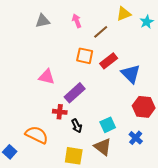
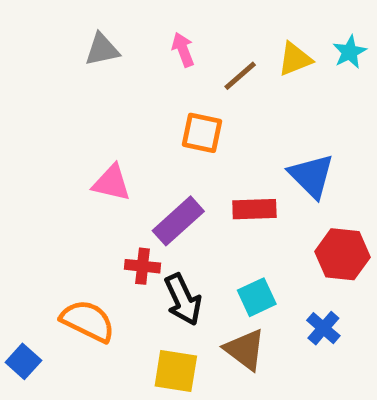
yellow triangle: (124, 14) -> (295, 59), moved
red rectangle: (109, 61) -> (254, 209), moved, turned 36
black arrow: (77, 126) -> (183, 300), size x1.5

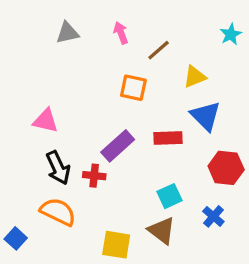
yellow triangle: (295, 59) -> (195, 77), moved
pink triangle: (112, 183) -> (46, 121), moved
black arrow: (183, 300) -> (58, 168), moved

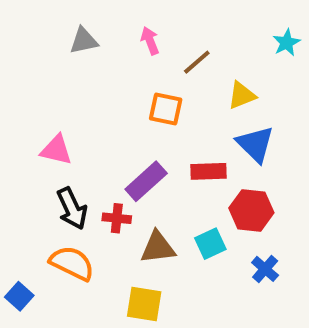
red hexagon: (226, 168) -> (251, 210), moved
brown triangle: (162, 231) -> (158, 248), moved, turned -44

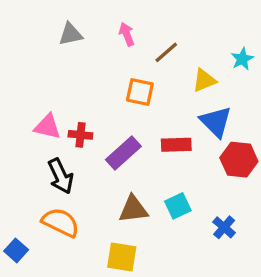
cyan star: (287, 43) -> (242, 59), moved
red hexagon: (251, 210) -> (239, 160), moved
red cross: (117, 218) -> (80, 135), moved

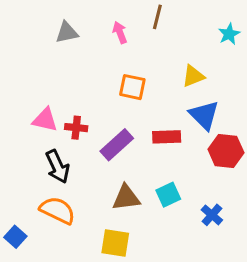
brown line: (166, 52) -> (157, 17), moved, turned -35
cyan star: (242, 59) -> (229, 34), moved

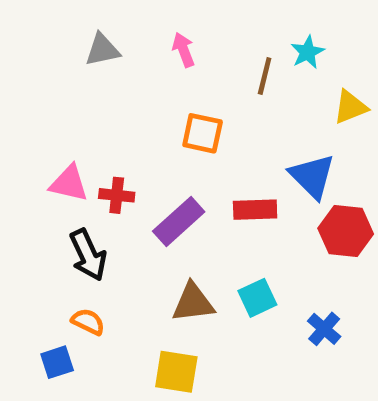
brown line: (157, 17) -> (265, 76), moved
cyan star: (229, 34) -> (307, 52), moved
yellow triangle: (193, 76) -> (350, 107), moved
orange semicircle: (57, 210) -> (88, 322), size x0.6
blue square: (15, 237) -> (57, 362), moved, turned 30

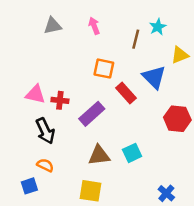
blue triangle: (312, 176) -> (154, 77), moved
red rectangle: (255, 210) -> (126, 93), moved, turned 50
blue cross: (324, 329) -> (166, 193), moved

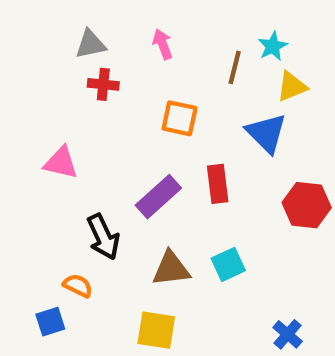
yellow triangle: (180, 55) -> (292, 87), moved
red rectangle: (126, 93) -> (218, 184), moved, turned 35
red cross: (60, 100) -> (103, 84), moved
black arrow: (45, 131) -> (103, 237), moved

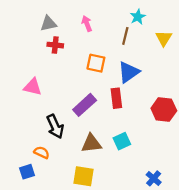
cyan star: (273, 46) -> (138, 17), moved
yellow triangle: (292, 87) -> (164, 38), moved, turned -36
blue triangle: (266, 133) -> (129, 72), moved, turned 40

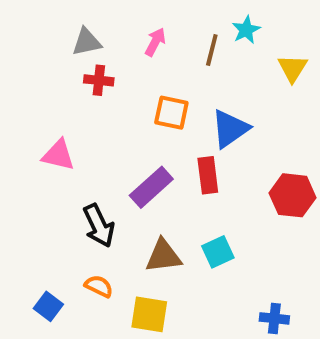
pink arrow: (87, 24) -> (155, 42), turned 49
brown line: (125, 36) -> (212, 50), moved
orange semicircle: (42, 152) -> (99, 286), moved
blue square: (27, 172) -> (48, 306), turned -35
blue cross: (154, 178) -> (274, 318), turned -35

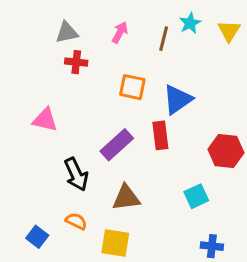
yellow triangle: (293, 68) -> (229, 31), moved
cyan square: (218, 252) -> (196, 196), moved

